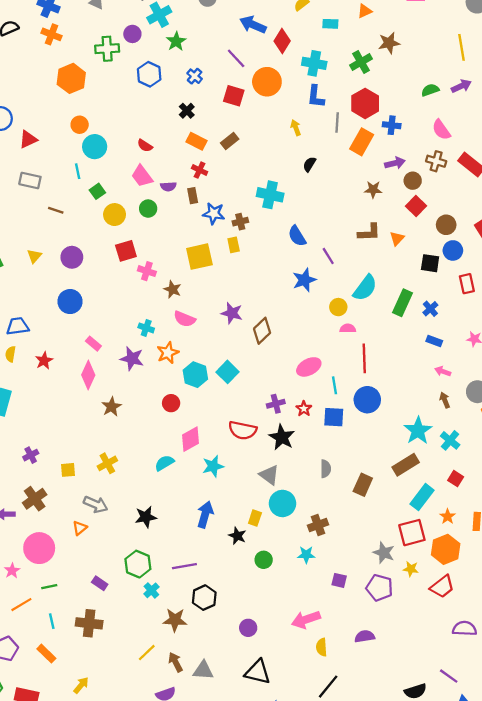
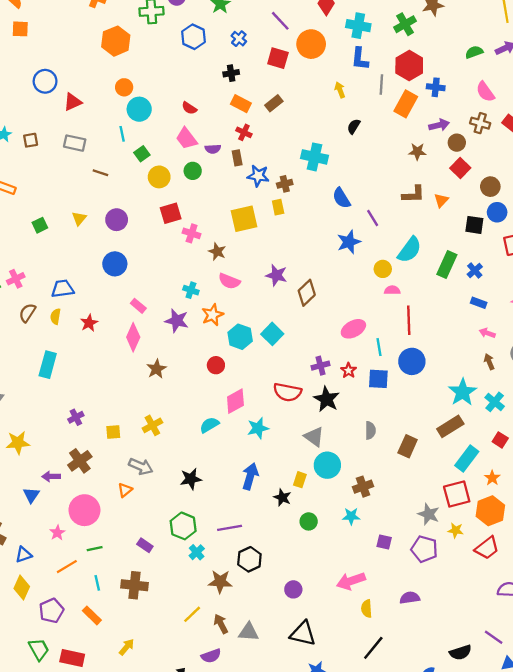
black cross: (187, 111) -> (231, 73), turned 35

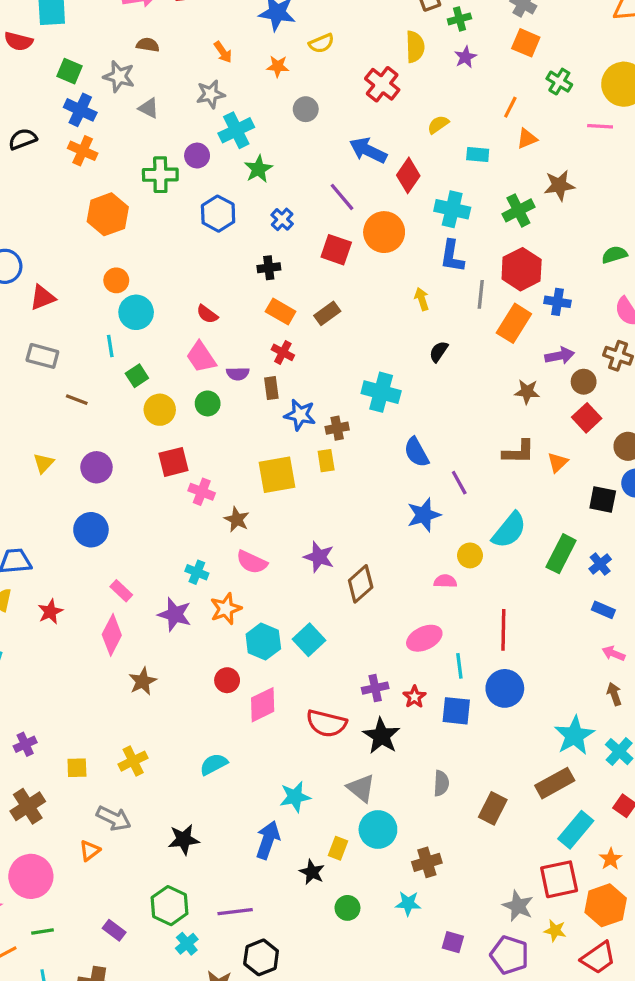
pink semicircle: (392, 290) -> (445, 581), moved
pink diamond: (235, 401) -> (263, 705), moved
cyan star: (258, 428) -> (295, 797), moved

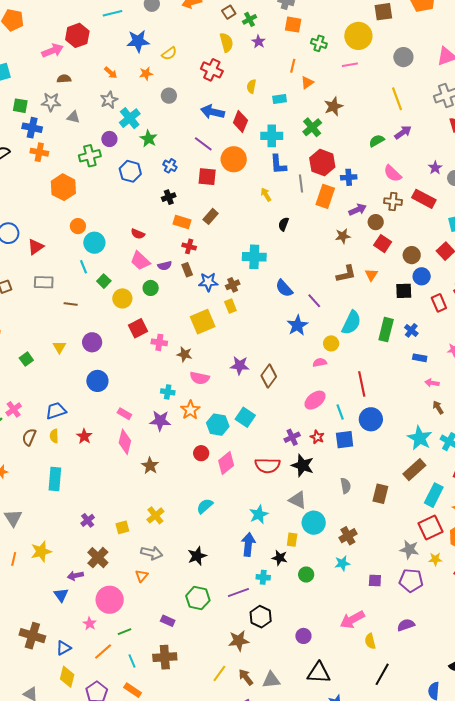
yellow semicircle: (438, 125) -> (251, 86), turned -32
cyan cross: (187, 944) -> (263, 577), moved, turned -32

